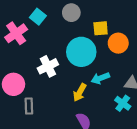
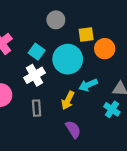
cyan square: (38, 17) -> (37, 52), moved
gray rectangle: (29, 106) -> (37, 108), moved

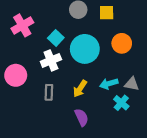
yellow square: (86, 34) -> (107, 13), moved
cyan arrow: (88, 85) -> (109, 84), moved

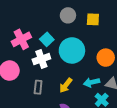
pink cross: (22, 25) -> (21, 39), moved
orange circle: (122, 43) -> (106, 58), moved

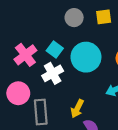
yellow arrow: (66, 85) -> (77, 109), moved
gray rectangle: (38, 87) -> (41, 112), moved, size x1.5

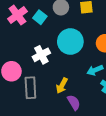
cyan square: (55, 50) -> (40, 17), moved
pink cross: (25, 55) -> (17, 15), moved

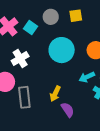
white cross: (41, 55) -> (20, 59), moved

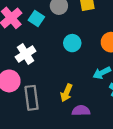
cyan circle: (62, 50) -> (72, 43), size x0.6
purple semicircle: (68, 110) -> (81, 111), turned -56

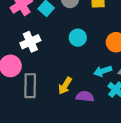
purple semicircle: (81, 111) -> (85, 96), moved

